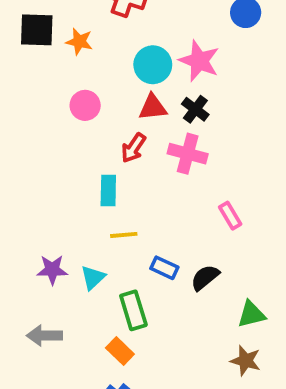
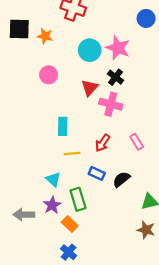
red triangle: (153, 107) -> (90, 88), moved, turned -42
red arrow: (133, 148) -> (103, 143), moved
purple star: (52, 270) -> (52, 205), moved, turned -30
cyan triangle: (93, 277) -> (53, 179), turned -35

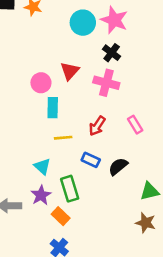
pink circle: (49, 75) -> (41, 83), moved
red triangle: (90, 88) -> (70, 71), moved

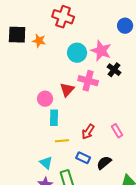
black cross: (112, 53) -> (114, 70), moved
pink cross: (106, 83) -> (88, 81), moved

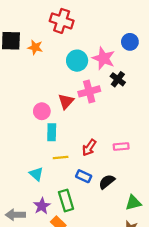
blue circle: (125, 26) -> (130, 42), moved
pink cross: (88, 81) -> (89, 91), turned -30
pink rectangle: (117, 131) -> (121, 146), turned -64
cyan triangle: (46, 163) -> (36, 174), moved

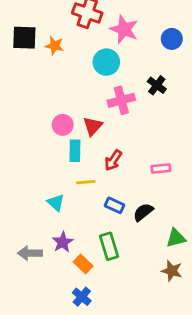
pink star: (103, 58) -> (124, 29), moved
red triangle: (66, 101) -> (93, 126), moved
red arrow: (89, 148) -> (113, 160), moved
green rectangle: (66, 200) -> (109, 246), moved

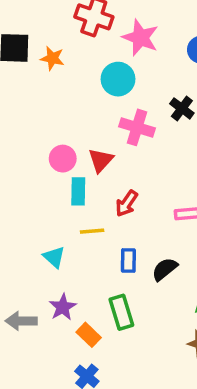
pink cross: (121, 100) -> (137, 127), turned 32
blue rectangle: (114, 205) -> (128, 260), turned 66

